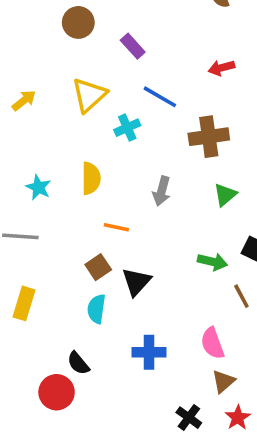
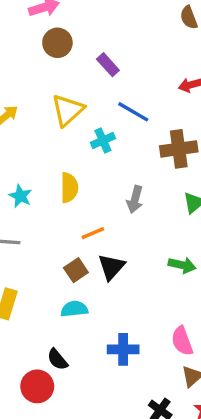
orange line: (116, 227) -> (93, 233), turned -35
black triangle: (136, 282) -> (111, 267), moved
cyan semicircle: (96, 309) -> (74, 309), turned 76

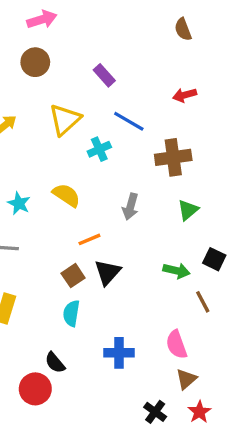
brown circle: (57, 43) -> (35, 62), moved
yellow semicircle: (69, 188) -> (66, 195), turned -56
cyan semicircle: (74, 309) -> (71, 313), turned -75

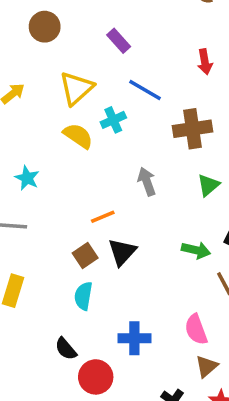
red arrow: (185, 95) -> (205, 62), turned -85
yellow semicircle: (66, 195) -> (78, 136), moved
gray arrow: (130, 207) -> (147, 182), turned 145
red circle: (35, 389) -> (96, 377), moved

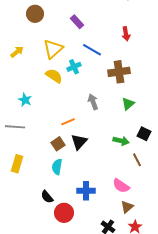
pink semicircle: (196, 329) -> (121, 186), turned -36

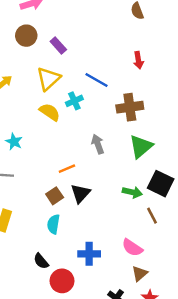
purple rectangle: (77, 22) -> (58, 45), moved
green triangle: (128, 104) -> (141, 147), size x1.5
black square: (144, 134) -> (161, 184), size x1.5

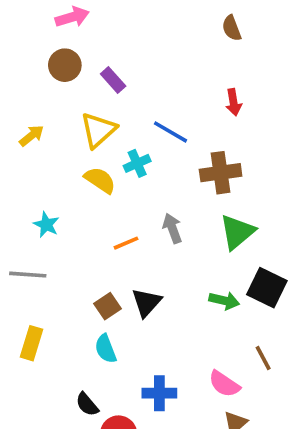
orange line: (67, 169) -> (126, 243), moved
brown line: (152, 216) -> (263, 358), moved
cyan semicircle: (53, 224) -> (106, 349), turned -30

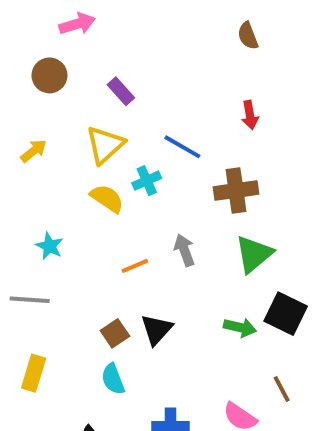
brown circle: (65, 65) -> (49, 75), moved

